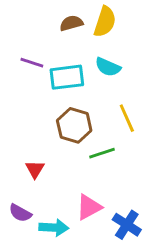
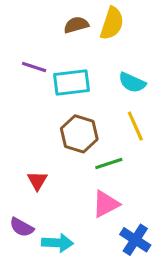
cyan semicircle: (108, 67) -> (132, 83), moved
pink triangle: (89, 207) -> (106, 204), moved

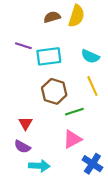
purple semicircle: (22, 227) -> (22, 147), moved

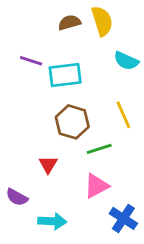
yellow semicircle: (76, 16) -> (102, 21), turned -35
cyan semicircle: (90, 56) -> (126, 61), moved
red triangle: (25, 123) -> (48, 164), moved
purple semicircle: (22, 147) -> (17, 197), moved

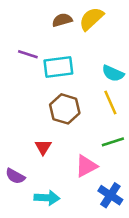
yellow semicircle: (102, 21) -> (91, 19), turned -116
cyan semicircle: (126, 61) -> (113, 73), moved
green line: (99, 149) -> (113, 142), moved

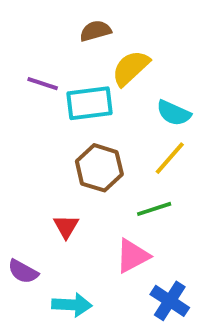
yellow semicircle: (91, 19) -> (131, 68), moved
yellow line: (110, 103) -> (170, 158), turned 65
green line: (113, 142) -> (154, 209), moved

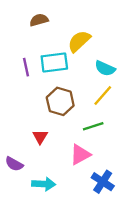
brown semicircle: (95, 31) -> (39, 20), moved
purple line: (43, 84) -> (26, 67), moved, turned 60

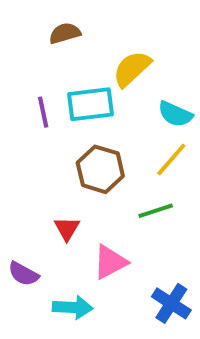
pink triangle: (80, 155) -> (110, 262), moved

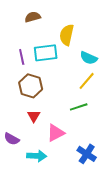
yellow semicircle: (132, 69) -> (67, 35), turned -35
brown hexagon: (100, 169) -> (31, 86), moved

